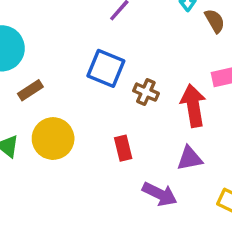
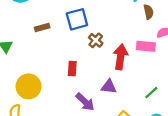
blue square: (106, 68) -> (77, 19), turned 35
brown rectangle: (30, 90) -> (42, 28), moved
yellow circle: (53, 139) -> (29, 86), moved

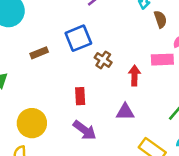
red arrow: (121, 57) -> (134, 75), size x0.7
purple arrow: (85, 102) -> (85, 130), moved

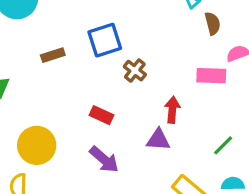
red arrow: (134, 75) -> (172, 110), moved
red rectangle: (80, 96) -> (101, 115), turned -66

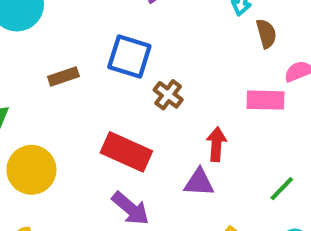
blue square: (105, 40) -> (129, 57), turned 36
red rectangle: (101, 115) -> (126, 152), size x1.6
yellow circle: (37, 145) -> (31, 170), moved

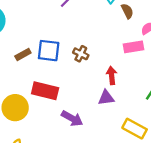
blue square: (129, 57) -> (49, 51), moved
red rectangle: (126, 152) -> (45, 91), moved

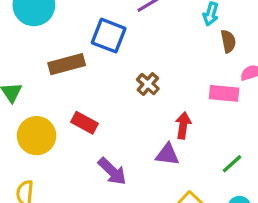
blue square: (49, 51) -> (109, 36), moved
brown rectangle: (23, 54) -> (67, 64), size x1.5
red rectangle: (45, 91) -> (85, 123), size x0.7

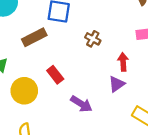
red rectangle: (85, 123) -> (55, 75), turned 36
purple triangle: (167, 154) -> (117, 84), turned -30

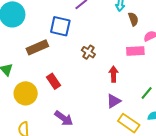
purple triangle: (117, 84) -> (114, 101), moved
purple arrow: (81, 104) -> (64, 118), moved

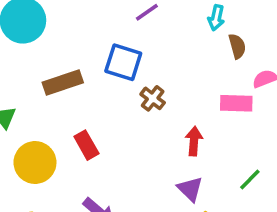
blue square: (60, 26) -> (123, 62), moved
purple triangle: (114, 101) -> (190, 189), turned -49

